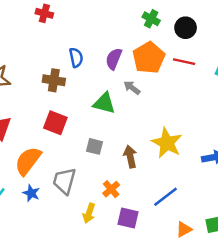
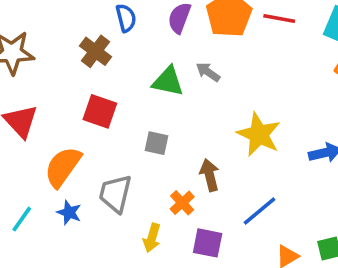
brown cross: (54, 80) -> (96, 51), turned 30
gray arrow: (132, 88) -> (208, 72), moved
brown arrow: (130, 157) -> (210, 175), moved

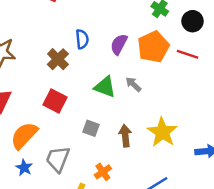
brown arrow: (210, 175) -> (125, 136), moved

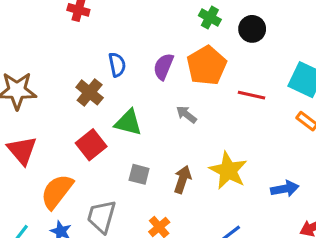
red line: (188, 54) -> (251, 95), moved
green triangle: (105, 87) -> (128, 123), moved
red square: (55, 101) -> (91, 145), turned 30
brown arrow: (125, 136) -> (183, 179), turned 30

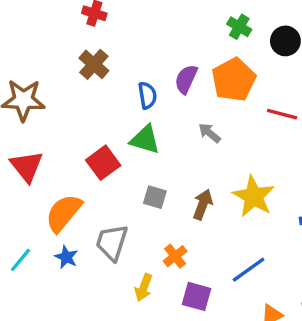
blue semicircle: (117, 65) -> (147, 95), moved
brown cross: (90, 92) -> (94, 64), moved

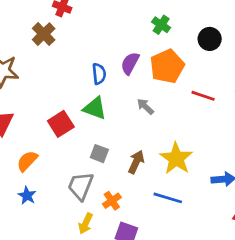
green cross: (239, 27) -> (161, 25), moved
brown cross: (94, 64) -> (44, 34), moved
orange semicircle: (64, 213) -> (27, 161), size x0.7
gray trapezoid: (112, 242) -> (81, 186), moved
blue line: (249, 270) -> (168, 198), moved, turned 48

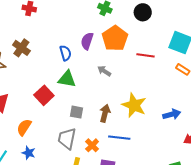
brown cross: (44, 34) -> (21, 48), moved
blue line: (168, 198) -> (119, 138), moved

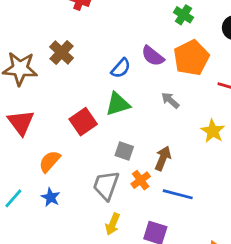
purple semicircle: (87, 41) -> (153, 56), turned -78
blue semicircle: (65, 53) -> (121, 68), turned 49
green triangle: (67, 79) -> (118, 104), turned -36
yellow star: (134, 105) -> (213, 131), moved, size x0.7
orange cross: (92, 145) -> (141, 180), moved

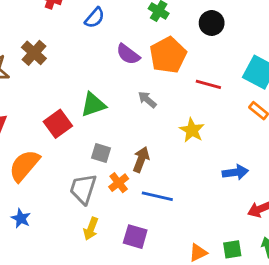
blue semicircle: (121, 68) -> (95, 18), moved
orange semicircle: (50, 161) -> (24, 166), size x1.4
blue star: (51, 197) -> (21, 218), moved

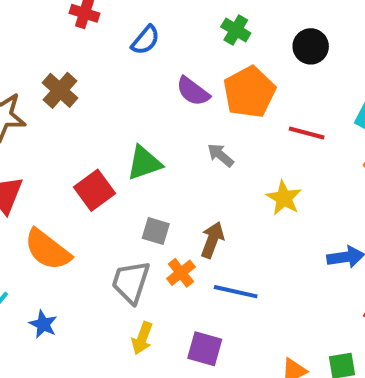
orange semicircle: (24, 166) -> (48, 250), turned -92

